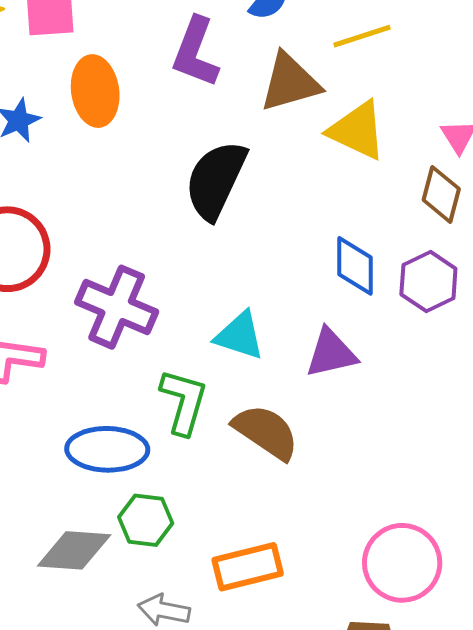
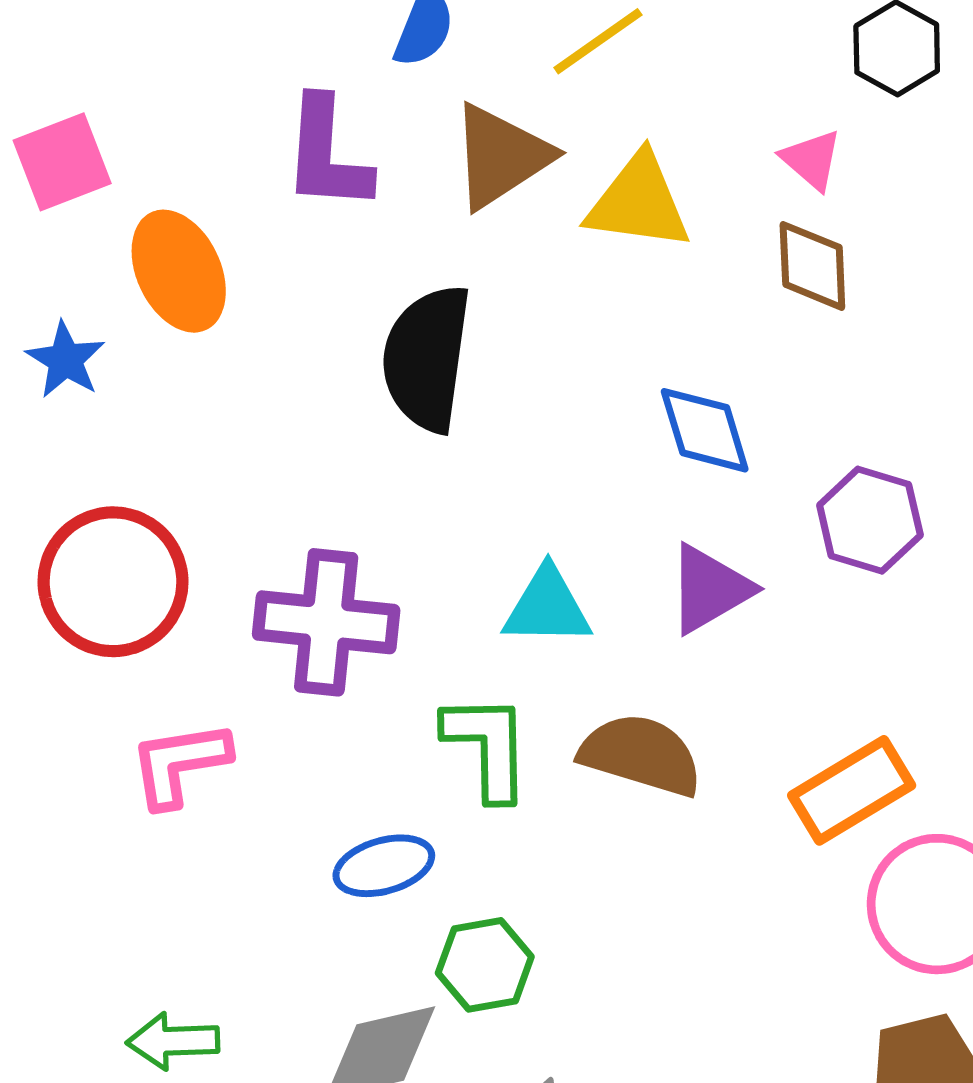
purple hexagon: (428, 282) -> (870, 520), moved
blue ellipse: (107, 449) -> (384, 866), size x0.7
orange rectangle: (248, 567) -> (852, 790), moved

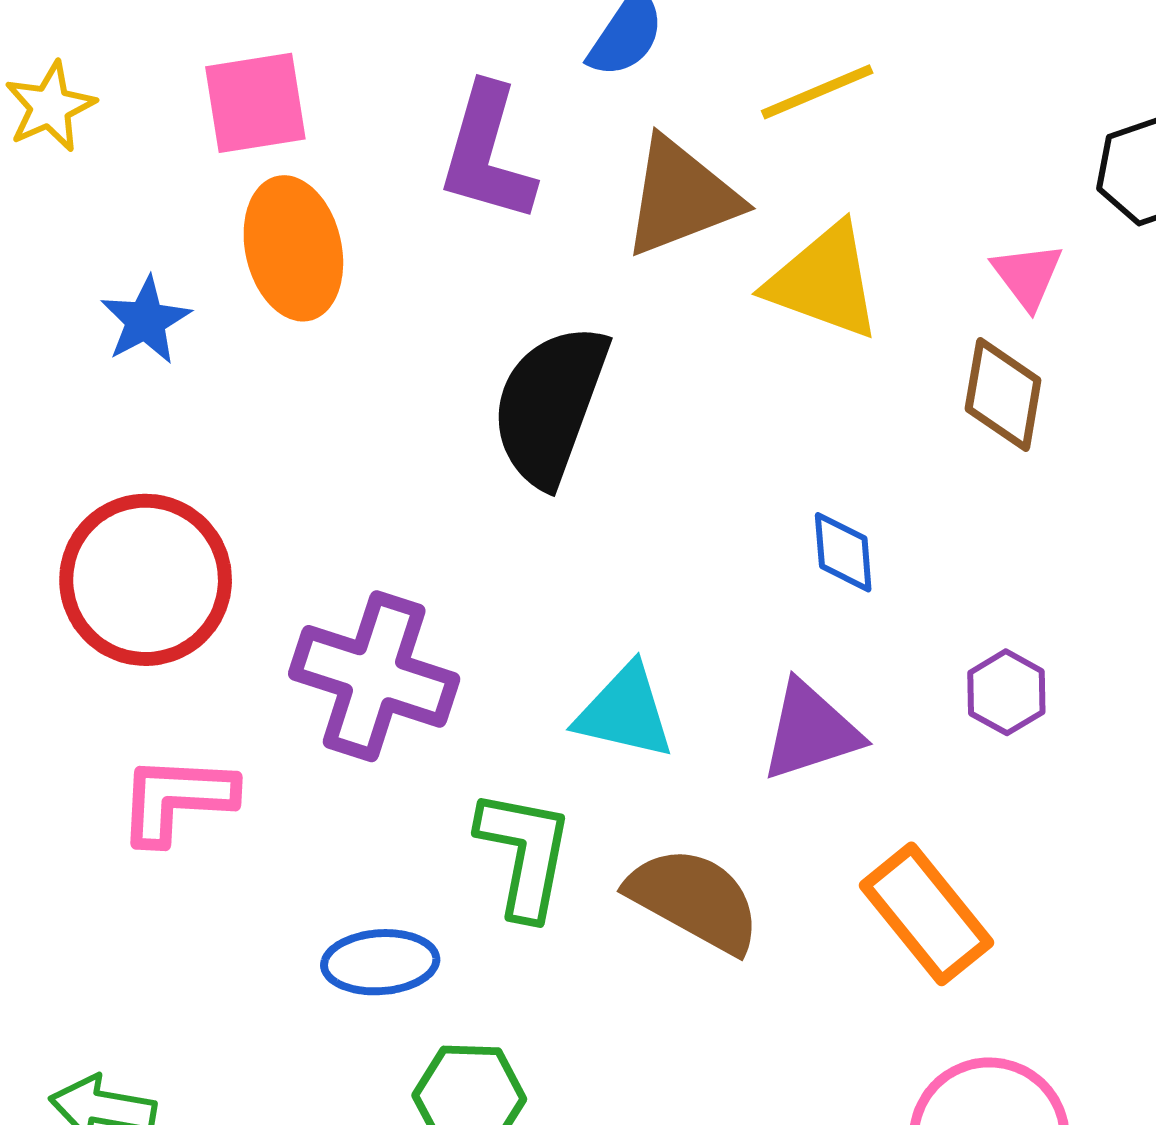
pink square: (62, 162) -> (255, 103), moved
blue diamond: (705, 430) -> (843, 552), size x0.7
purple hexagon: (870, 520) -> (1006, 692), size x0.7
orange rectangle: (852, 790) -> (927, 914), moved, turned 70

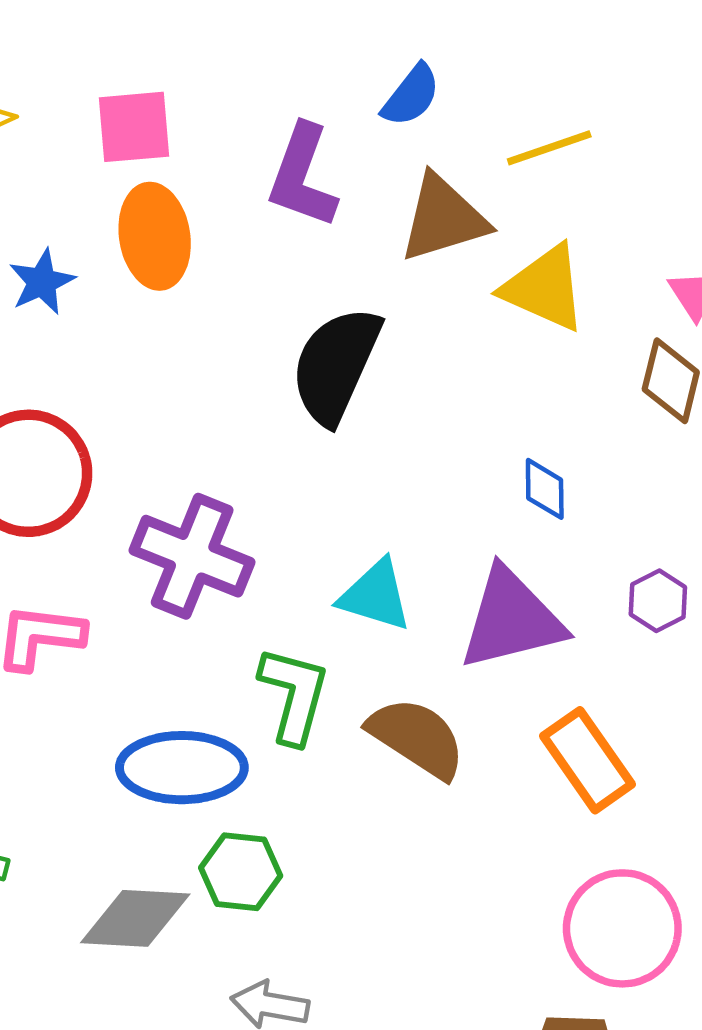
purple triangle: (811, 731) -> (511, 619), size x1.4
blue ellipse: (380, 962) -> (182, 768), size x1.5

